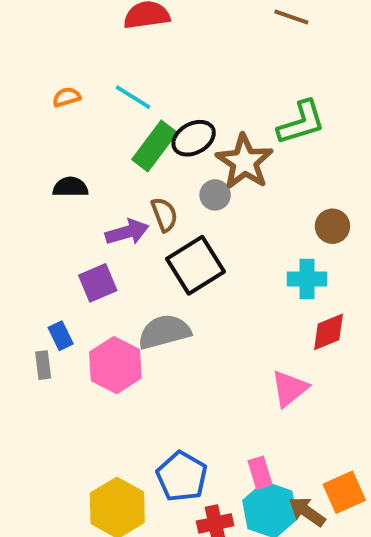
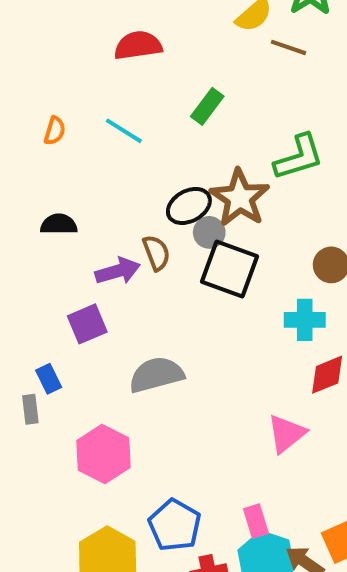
orange semicircle: (66, 97) -> (55, 131), turned 124
black ellipse: (194, 138) -> (189, 206), moved
green rectangle: (154, 146) -> (207, 106), moved, size x0.7
black square: (196, 265) -> (230, 269), moved, turned -38
pink hexagon: (115, 365) -> (104, 454), moved

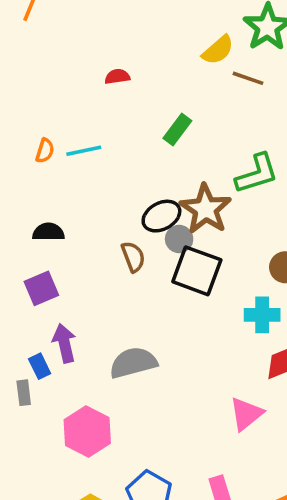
red semicircle: (138, 45) -> (117, 77), size x0.6
cyan line: (124, 131) -> (84, 151), moved, turned -44
purple arrow: (118, 271) -> (64, 343), moved, turned -87
purple square: (87, 324) -> (41, 288), moved

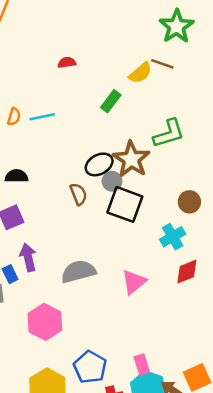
yellow semicircle: (218, 50) -> (140, 73), moved
cyan cross: (262, 315) -> (173, 237), turned -30
pink triangle: (246, 414) -> (134, 282), moved

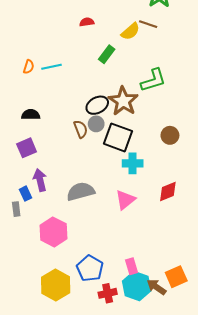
red semicircle: (67, 63) -> (87, 22), moved
gray circle: (112, 181) -> (96, 124), moved
cyan cross: (173, 237) -> (133, 163), moved, turned 30

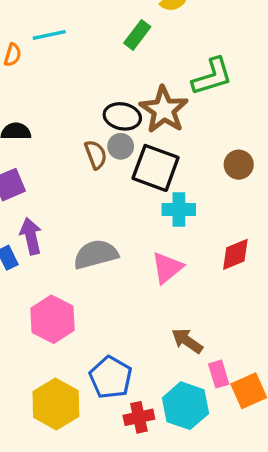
cyan line: (51, 67) -> (49, 35), moved
black ellipse: (97, 105) -> (122, 116), turned 40
pink rectangle: (131, 266) -> (219, 374), moved
brown arrow: (156, 287) -> (187, 341), moved

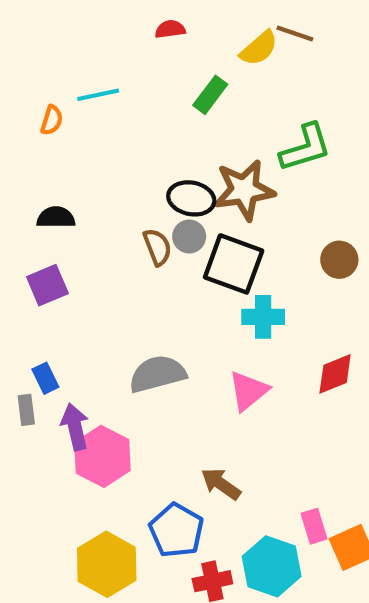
brown star: (164, 110) -> (244, 190), turned 30
purple arrow: (31, 236) -> (75, 427), moved
brown arrow: (187, 341) -> (221, 484), moved

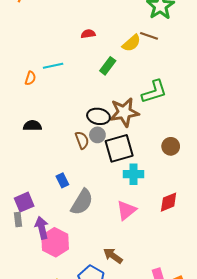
black square: (234, 264) -> (119, 148), turned -36
purple square: (47, 285) -> (24, 202), moved
gray semicircle: (157, 374) -> (82, 202), turned 136
blue rectangle: (45, 378) -> (62, 180), moved

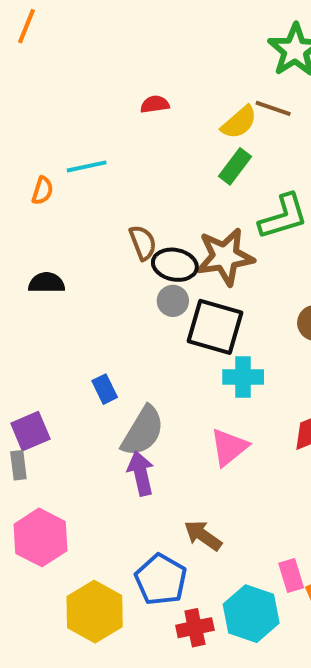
green rectangle: (108, 66) -> (235, 166), moved
brown semicircle: (82, 140) -> (143, 243), moved
black square: (119, 148) -> (215, 327), turned 32
purple arrow: (42, 228) -> (141, 473), moved
pink hexagon: (55, 242) -> (41, 537), moved

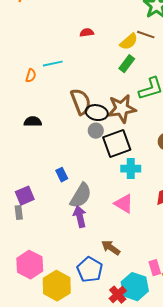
brown semicircle: (143, 243) -> (81, 102), size x1.5
black square: (215, 327) -> (117, 144), turned -36
pink triangle: (229, 447) -> (124, 204), turned -50
pink hexagon: (41, 537) -> (30, 265), moved
red cross: (195, 628) -> (118, 295), moved, turned -30

